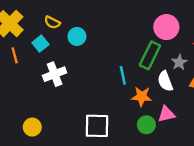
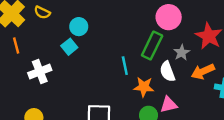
yellow semicircle: (52, 22) -> (42, 12), moved
cyan square: (40, 44) -> (69, 47), moved
white cross: (55, 74) -> (40, 72), moved

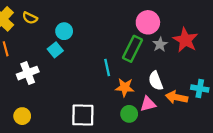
gray star: (182, 53) -> (160, 44), moved
white semicircle: (167, 72) -> (156, 81), moved
orange arrow: (203, 72) -> (177, 97), moved, turned 35

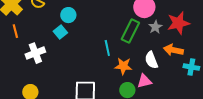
red star: (185, 40) -> (178, 23), turned 30
orange arrow: (177, 97) -> (173, 50), moved

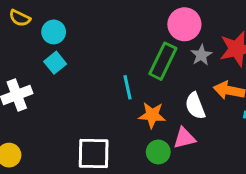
cyan circle: (68, 15) -> (54, 32), moved

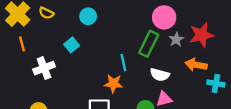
cyan circle: (54, 32) -> (88, 16), moved
white semicircle: (195, 106) -> (160, 75), moved, turned -54
orange star: (152, 115) -> (113, 83), moved

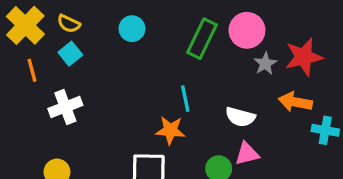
green rectangle: (149, 44) -> (202, 39), moved
cyan square: (72, 45) -> (70, 54), moved

